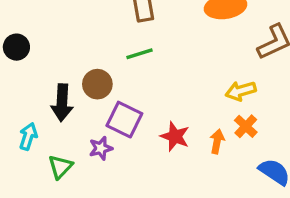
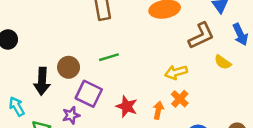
green line: (140, 54) -> (109, 57), moved
cyan arrow: (28, 136) -> (17, 106), turned -48

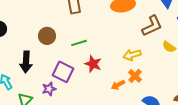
brown circle: (69, 67) -> (47, 36), moved
red star: (127, 106) -> (93, 64), moved
orange arrow: (158, 110) -> (118, 85), turned -128

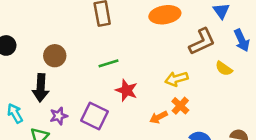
brown circle: (47, 36) -> (55, 56), moved
purple square: (63, 72) -> (94, 116), moved
purple star: (49, 89) -> (59, 116), moved

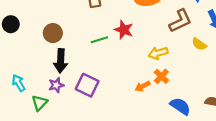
black arrow: (41, 88) -> (61, 61), moved
red star: (126, 90) -> (124, 30), moved

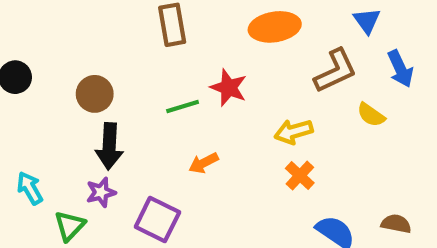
purple square: (87, 85) -> (157, 220), moved
orange arrow: (143, 86) -> (204, 163), moved

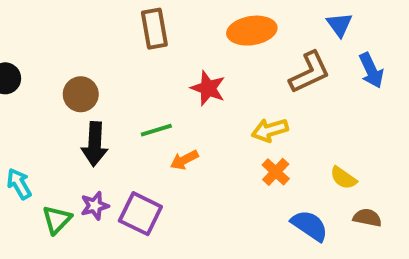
green line: (183, 106) -> (156, 130), moved
yellow semicircle: (371, 115) -> (343, 178), moved
purple star: (101, 192) -> (95, 206), moved

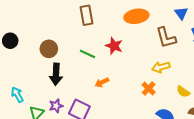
brown L-shape: (310, 72) -> (166, 38), turned 100
green line: (156, 130) -> (88, 54), moved, turned 42
yellow arrow: (270, 130) -> (161, 67), moved

